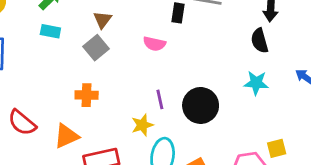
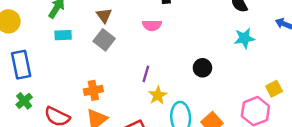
orange cross: (87, 95) -> (93, 90), moved
purple line: (160, 99) -> (146, 74), moved, turned 42
black circle: (201, 105) -> (202, 68), size x0.6

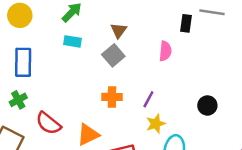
pink semicircle: (152, 25) -> (165, 51), turned -96
orange cross: (93, 90) -> (112, 97), moved

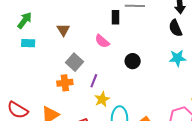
pink semicircle: (165, 51) -> (102, 41), turned 133
gray square: (113, 55) -> (74, 62), moved
black circle: (207, 105) -> (133, 61), moved

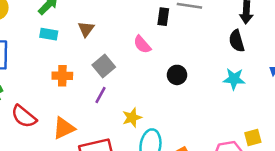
brown triangle: (63, 30) -> (86, 29), moved
purple line: (94, 81) -> (100, 95), moved
orange cross: (65, 83) -> (62, 76), moved

